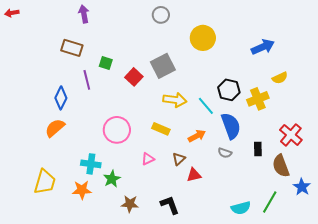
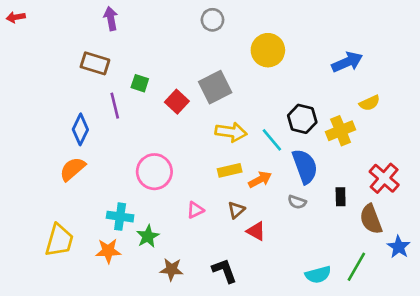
yellow rectangle: (161, 129) -> (230, 170), moved, turned -36
red triangle: (194, 175) -> (256, 231), turned 42

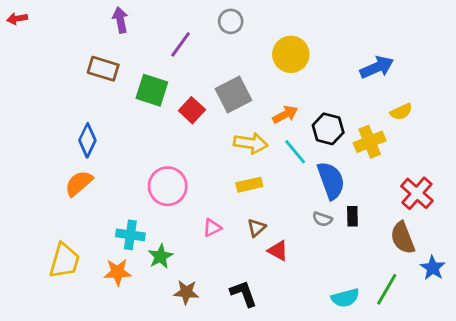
green square: (140, 83) -> (152, 90), size x1.6
purple line: (115, 106) -> (181, 44), moved, turned 50
orange arrow: (260, 180) -> (285, 115), moved
black rectangle: (341, 197) -> (352, 216), moved

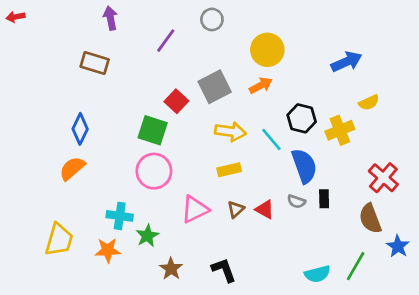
green square: (152, 90) -> (153, 130), moved
orange arrow: (285, 115) -> (261, 85), moved
pink triangle: (212, 228) -> (195, 209), size x1.6
red triangle: (278, 251) -> (265, 209), moved
brown star: (186, 292) -> (171, 269), turned 30

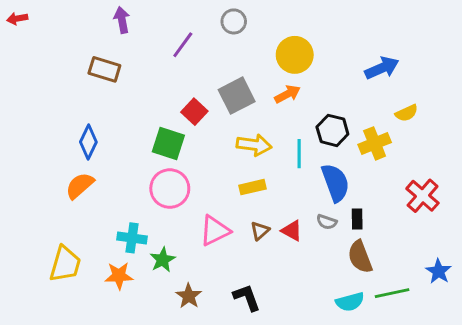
cyan line: (271, 139) -> (299, 154), turned 40
brown semicircle: (370, 219) -> (360, 257), moved
green line: (356, 266) -> (392, 293), turned 48

